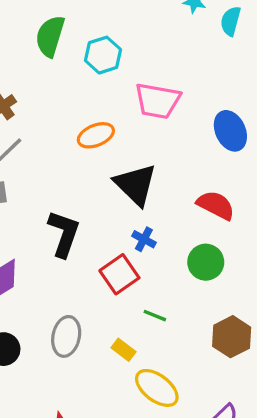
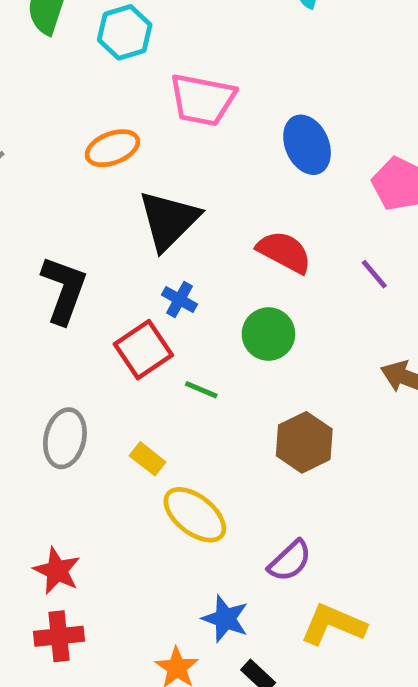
black triangle: (136, 185) -> (169, 220), turned 30
green line: (155, 316) -> (201, 390), moved

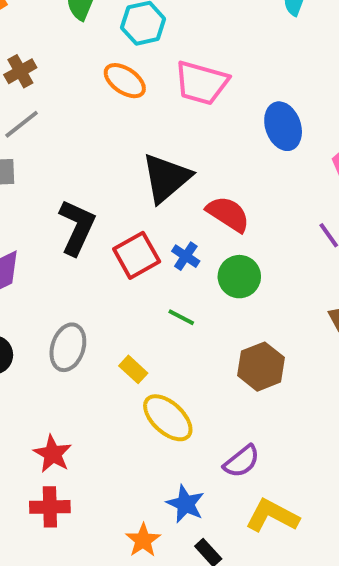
orange ellipse: (112, 148) -> (125, 81), moved, turned 51
red semicircle: (284, 252) -> (228, 214), moved
blue cross: (180, 299) -> (186, 256), moved
red square: (143, 350) -> (137, 255), moved

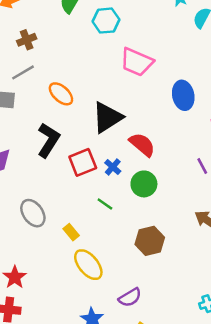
orange ellipse: (125, 81) -> (61, 94), moved
gray ellipse: (68, 347) -> (33, 213), turned -60

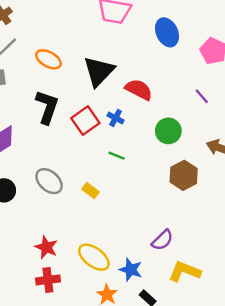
green circle: (144, 184) -> (168, 131), moved
brown hexagon: (150, 241) -> (184, 175), moved
yellow ellipse: (88, 265) -> (94, 257), moved

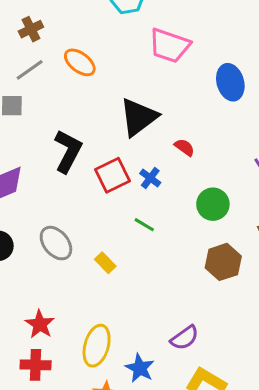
orange ellipse: (48, 59) -> (80, 62), moved
red semicircle: (139, 90) -> (184, 147), size x0.6
yellow ellipse: (94, 257) -> (97, 346), turned 60

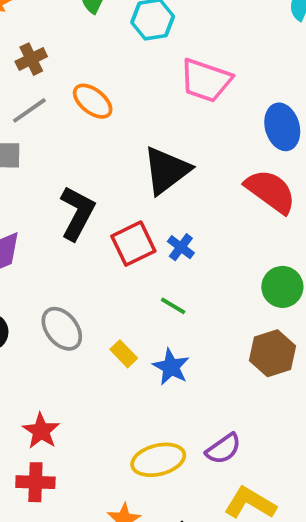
red semicircle: (184, 147) -> (270, 191), moved, size x2.0
green circle: (213, 204) -> (282, 287), moved
yellow ellipse: (97, 346) -> (158, 460), moved, turned 60
blue star: (140, 368) -> (171, 367), moved

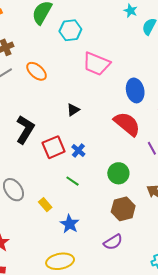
black triangle: (166, 170) -> (73, 110), size x0.5
green circle: (282, 287) -> (118, 173), moved
blue star: (171, 367) -> (70, 224), moved
purple semicircle: (223, 449) -> (113, 242), moved

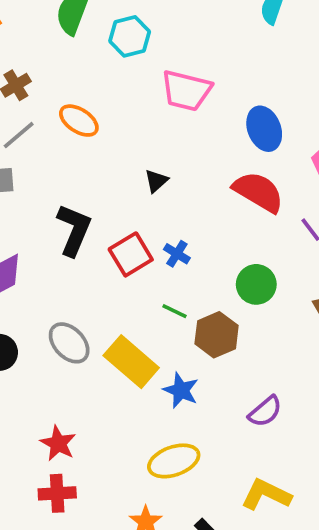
yellow rectangle: (45, 205) -> (131, 362), size x2.0
brown hexagon: (123, 209) -> (217, 335), moved

